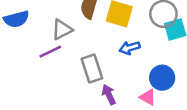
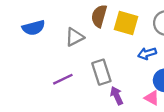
blue arrow: (130, 48) -> (147, 53), moved
purple line: (50, 52) -> (63, 79), moved

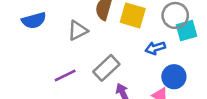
gray rectangle: (101, 72) -> (106, 68), turned 65

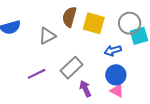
blue circle: (174, 77) -> (116, 75), moved

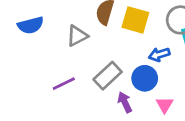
blue circle: (116, 75) -> (145, 78), moved
pink triangle: (117, 91) -> (165, 105), turned 32

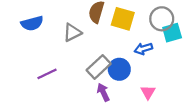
blue circle: (145, 78) -> (119, 69), moved
purple line: (64, 84) -> (47, 74), moved
purple arrow: (125, 102) -> (103, 92), moved

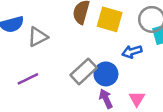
gray triangle: (72, 33) -> (38, 37), moved
purple arrow: (103, 92) -> (106, 99), moved

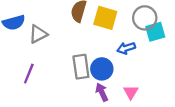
gray rectangle: (84, 71) -> (81, 67), turned -55
purple line: (28, 79) -> (29, 74), turned -42

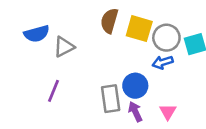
gray circle: (145, 18) -> (166, 38), moved
gray rectangle: (81, 67) -> (111, 99), moved

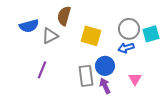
brown semicircle: (109, 21) -> (64, 16), moved
yellow square: (139, 29) -> (91, 36), moved
pink triangle: (168, 112) -> (135, 79), moved

